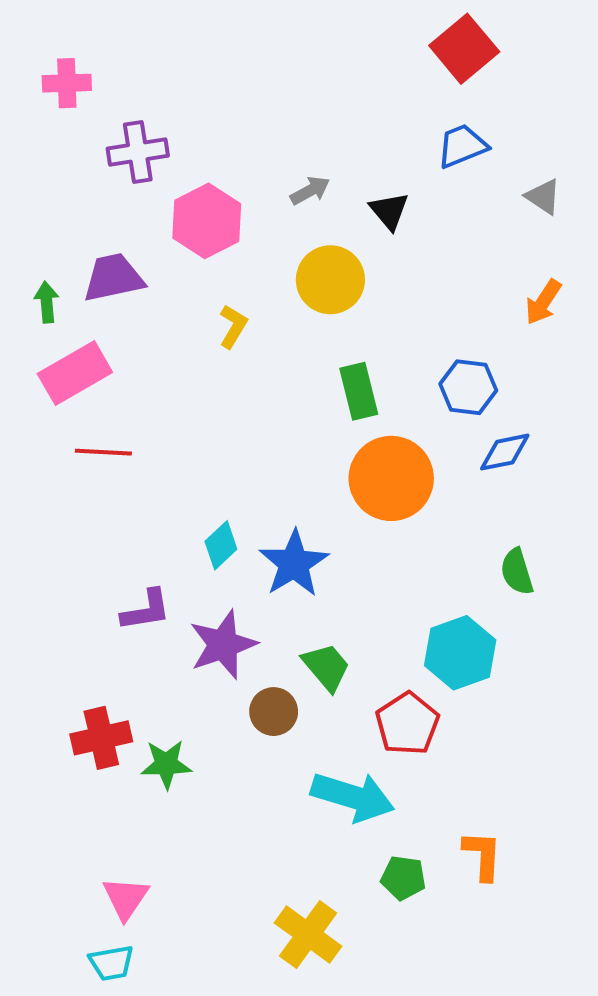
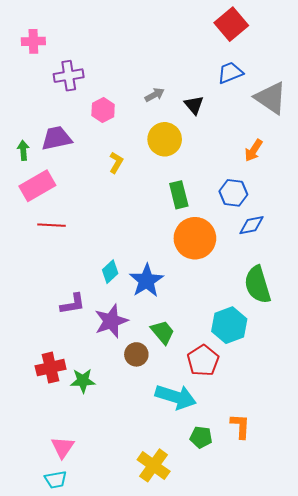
gray triangle: (543, 197) -> (271, 98), size x1.8
pink hexagon: (207, 221) -> (103, 110), size x0.7
orange arrow: (543, 302) -> (254, 150), moved
green semicircle: (517, 572) -> (258, 285), size x1.6

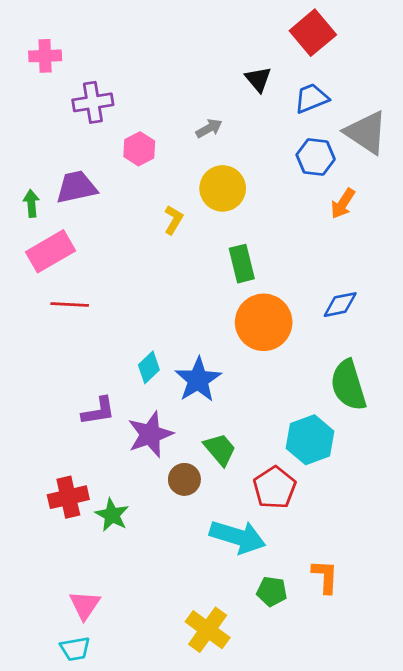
black triangle: (194, 105) -> (258, 79), moved
yellow L-shape: (116, 162) -> (173, 220), moved
blue hexagon: (233, 193) -> (316, 157), moved
green star: (83, 381) -> (112, 515), turned 30

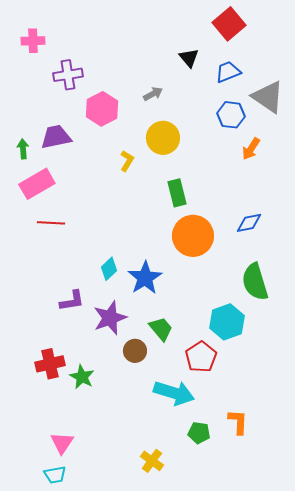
pink hexagon: (139, 149) -> (102, 109), size x1.4
yellow cross: (208, 630) -> (152, 461), size x0.7

